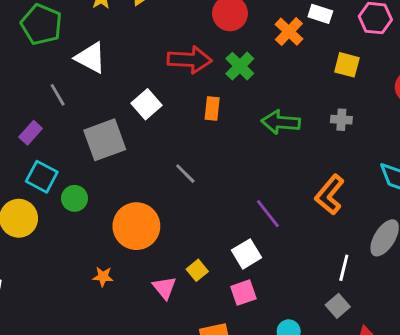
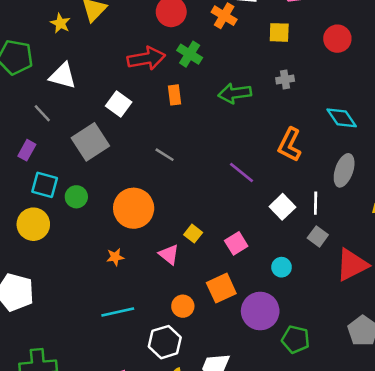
white square: (247, 254) -> (282, 207), moved

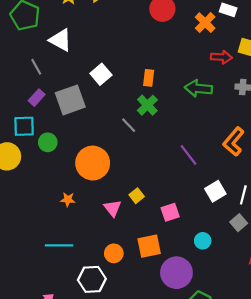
green cross: (190, 54) -> (147, 105), moved
red arrow: (146, 58) -> (221, 57), moved, size x0.7
purple rectangle: (27, 150) -> (37, 98), moved
cyan square: (45, 185) -> (24, 126), turned -30

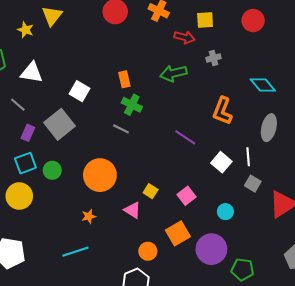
red arrow: (221, 57) -> (184, 37), turned 30
cyan line: (59, 245) -> (75, 252), moved

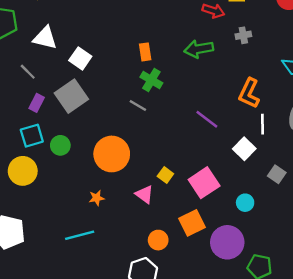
white square: (79, 91) -> (80, 58), moved
white line: (248, 157) -> (262, 124), moved
pink square: (187, 196) -> (204, 183), size x1.5

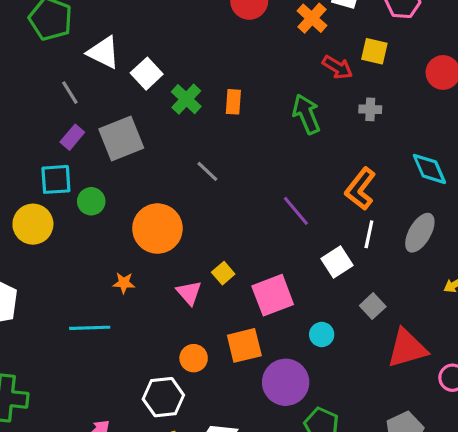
green arrow: (199, 49) -> (306, 114), turned 64
white square: (80, 58) -> (147, 74), moved
green cross: (151, 80) -> (186, 99), moved

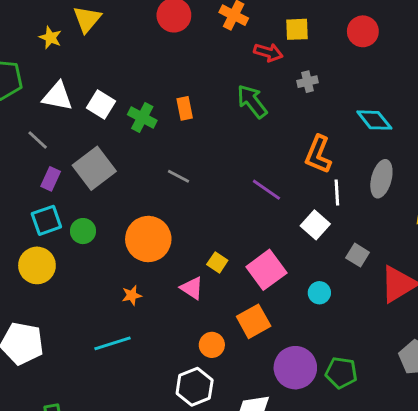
purple circle: (286, 382) -> (295, 368), moved

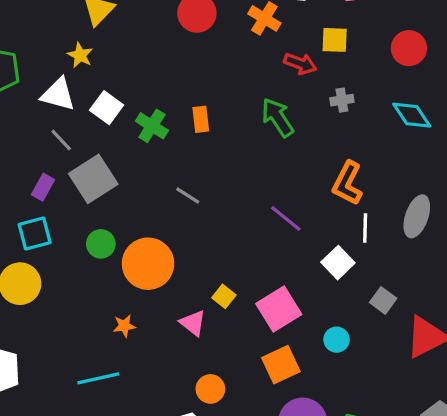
yellow star: (50, 38) -> (80, 55), moved
cyan diamond: (374, 120) -> (412, 115), moved
gray line: (38, 140) -> (61, 140), moved
green circle: (83, 231) -> (101, 244), moved
orange square: (254, 321) -> (281, 365), moved

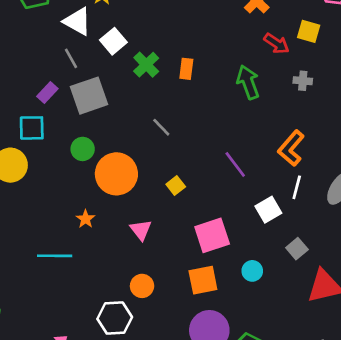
yellow square: (224, 296) -> (176, 185), moved
orange star: (124, 326) -> (85, 219), turned 30

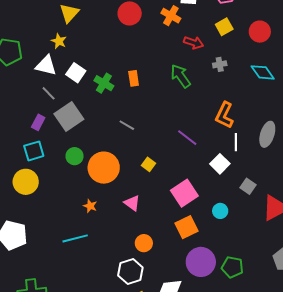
yellow square: (309, 31) -> (224, 27), moved, turned -30

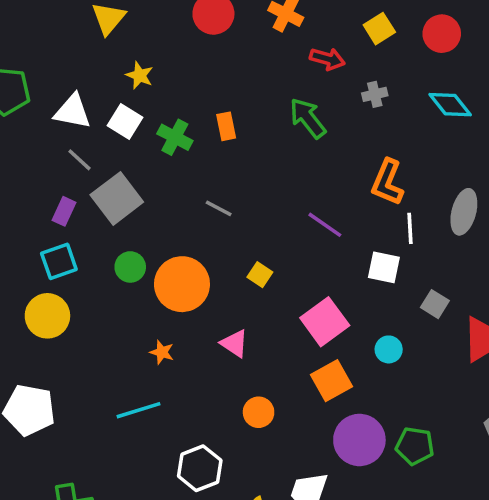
yellow star: (59, 41) -> (140, 75), moved
white square: (220, 164) -> (384, 267), turned -30
white hexagon: (130, 272) -> (200, 468), moved

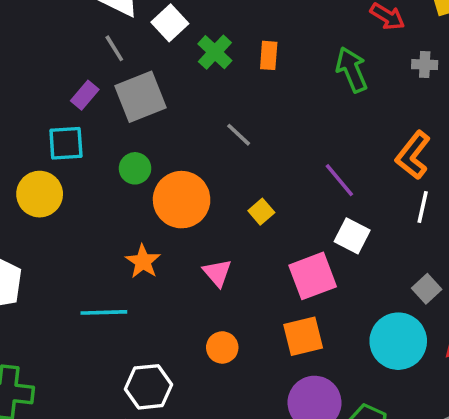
white square: (384, 267) -> (352, 236), moved
cyan circle: (389, 349) -> (398, 341), moved, size x2.0
orange star: (162, 352) -> (143, 261), size x1.4

